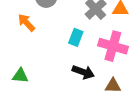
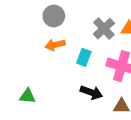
orange arrow: (26, 23) -> (55, 45), moved, turned -60

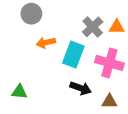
gray circle: (54, 16) -> (31, 14), moved
cyan rectangle: (84, 57) -> (73, 55), size x1.5

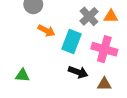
orange arrow: (46, 43) -> (46, 31), turned -140

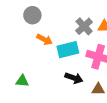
cyan rectangle: (72, 41) -> (68, 50), turned 55

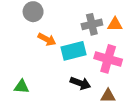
gray cross: (84, 26) -> (92, 24), turned 30

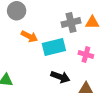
pink cross: (108, 59) -> (86, 55), size x0.6

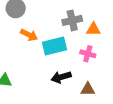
orange triangle: (92, 22) -> (93, 29), moved
black arrow: (60, 77) -> (61, 77), turned 144

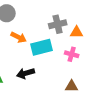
black arrow: (61, 77) -> (26, 73), moved

